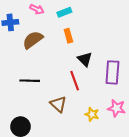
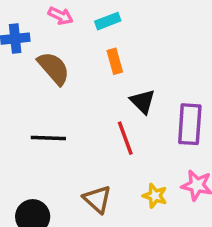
brown semicircle: (33, 40) -> (54, 68), turned 85
brown triangle: (58, 104) -> (97, 199), moved

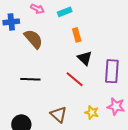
orange rectangle: (115, 61) -> (77, 35), moved
red line: (125, 138) -> (75, 79), turned -30

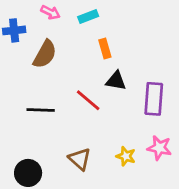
brown semicircle: (33, 39) -> (45, 54), turned 70
black triangle: (85, 58) -> (116, 81), turned -35
red line: (75, 79) -> (88, 100), moved

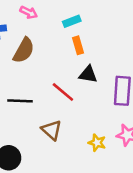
cyan rectangle: (88, 16) -> (72, 21), moved
brown triangle: (80, 159) -> (52, 130), moved

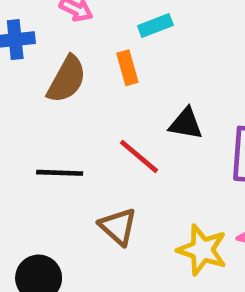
orange rectangle: (78, 45) -> (127, 68), moved
yellow star: (97, 143) -> (202, 250), size x1.5

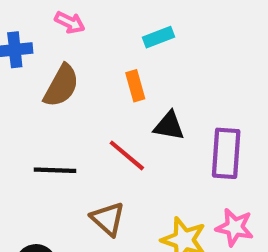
cyan rectangle: (155, 26) -> (158, 37), moved
orange rectangle: (127, 68) -> (135, 86), moved

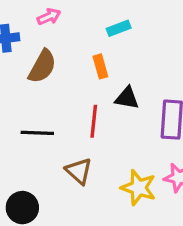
pink arrow: (70, 22) -> (49, 17), turned -50
red line: (127, 155) -> (94, 121), turned 56

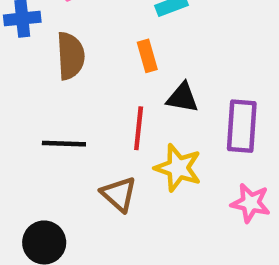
brown semicircle: (42, 66) -> (71, 56), turned -32
yellow star: (139, 188) -> (178, 168), moved

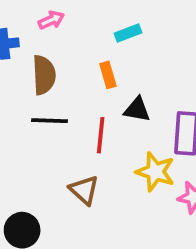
black line: (64, 144) -> (49, 121), moved
yellow star: (178, 168) -> (155, 172), moved

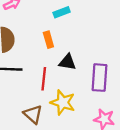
yellow star: (155, 172) -> (63, 102), moved

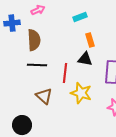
orange rectangle: (48, 40) -> (90, 40), moved
brown triangle: (33, 114) -> (44, 96), moved

